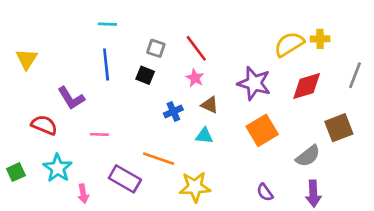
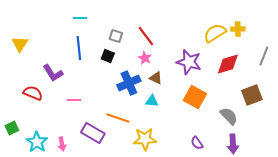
blue cross: (173, 112) -> (129, 83), size x1.6
orange square: (262, 130) -> (195, 97), turned -30
gray semicircle: (308, 156) -> (229, 116), turned -96
cyan star: (58, 168) -> (37, 142), moved

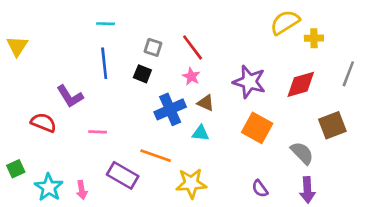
yellow semicircle: (215, 33) -> (285, 22), moved
yellow triangle: (20, 44) -> (17, 46), moved

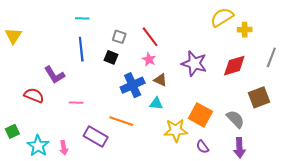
orange square: (257, 128) -> (200, 115), moved
yellow star: (191, 183) -> (176, 130), moved

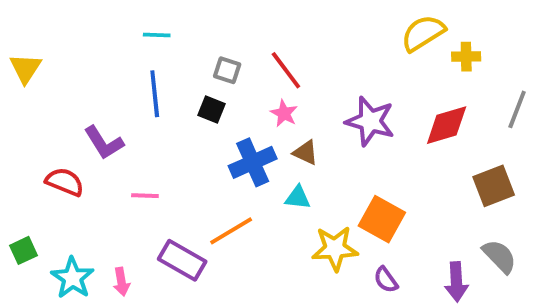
gray semicircle: (235, 119) -> (499, 256), moved
orange line: (121, 121) -> (231, 231), turned -50

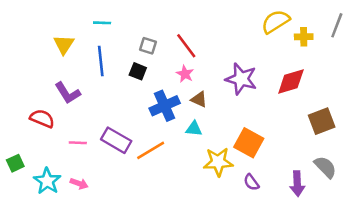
yellow triangle: (25, 68) -> (64, 44), moved
gray line: (517, 109) -> (337, 25), moved
pink line: (145, 196) -> (78, 143), moved
purple rectangle: (182, 260) -> (116, 140), moved
pink arrow: (121, 282) -> (79, 184), turned -60

